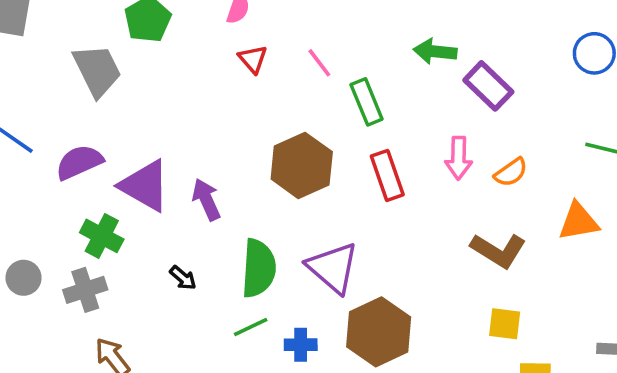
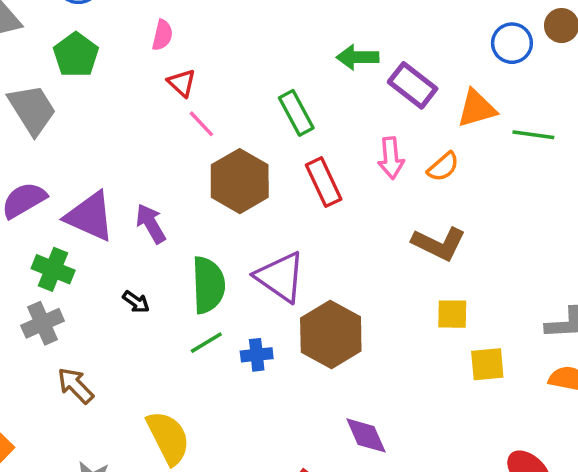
pink line: (319, 63) -> (201, 124), moved
orange triangle: (578, 222) -> (477, 108), moved

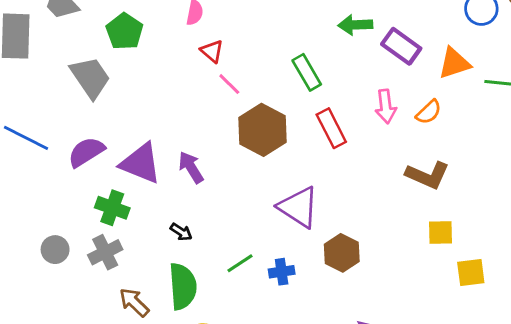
green semicircle: (208, 285) -> (183, 286), moved
brown hexagon: (331, 335) -> (342, 253), size x0.7

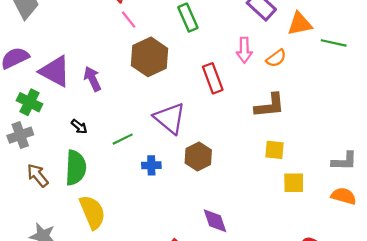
red rectangle: (331, 128) -> (213, 78), moved
brown L-shape: (427, 175) -> (270, 106), turned -36
green line: (240, 263) -> (123, 139), moved

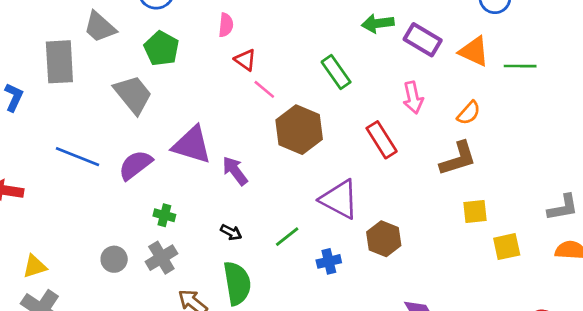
orange triangle: (300, 24) -> (474, 51), turned 48
orange semicircle: (276, 58) -> (469, 113), moved
purple triangle: (55, 71) -> (192, 145), moved
green cross: (30, 102) -> (164, 215), size x0.7

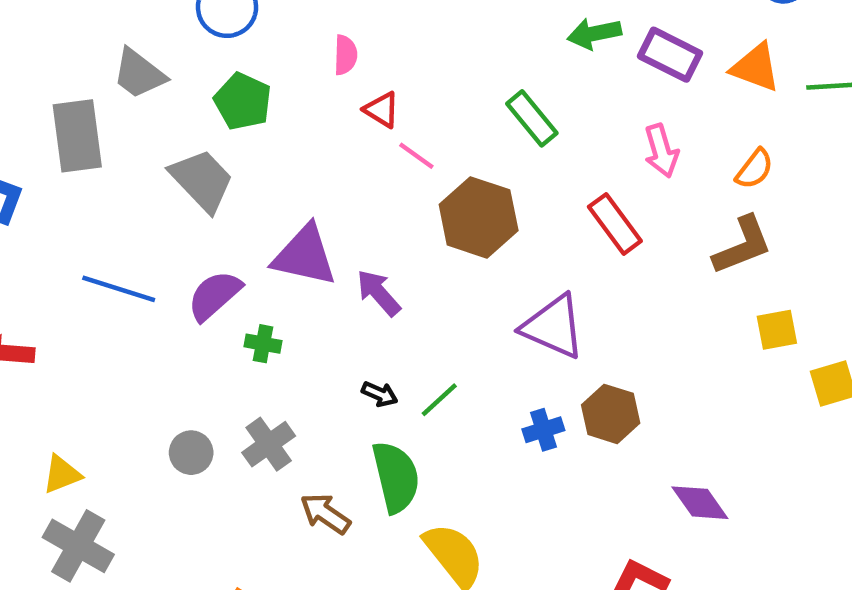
green cross: (164, 215) -> (263, 344), moved
green line: (287, 237) -> (439, 400), moved
brown hexagon: (384, 239) -> (611, 414), moved

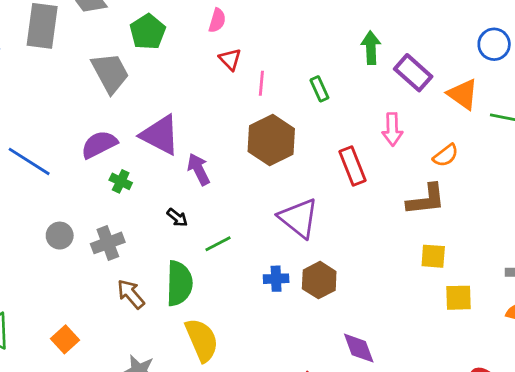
green arrow: (594, 34) -> (371, 48), turned 84
green rectangle: (532, 118) -> (319, 89), size x0.7
pink line: (416, 156) -> (261, 83), moved, turned 45
blue line: (119, 289) -> (29, 161), moved
black arrow: (380, 394) -> (177, 218), moved

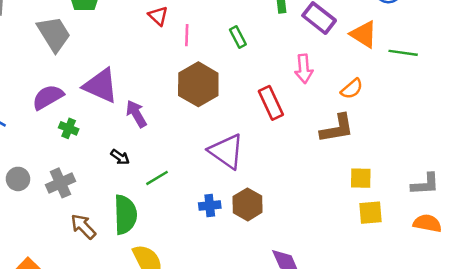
yellow square: (433, 256) -> (361, 178), moved

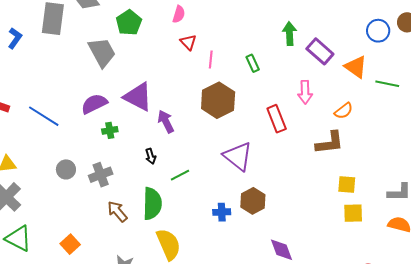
green cross: (69, 128) -> (110, 130), turned -35
black arrow: (120, 157) -> (151, 156), turned 35
blue cross: (210, 206) -> (222, 212), moved

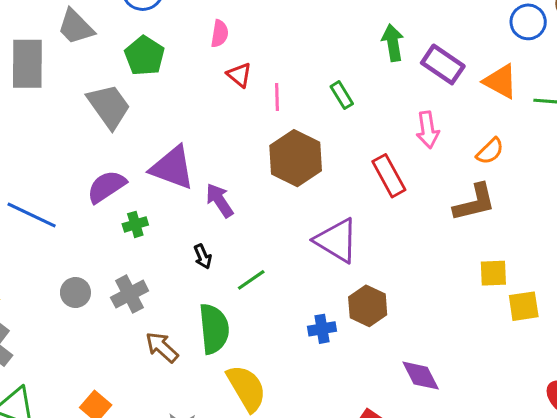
yellow square: (347, 184) -> (493, 273), moved

